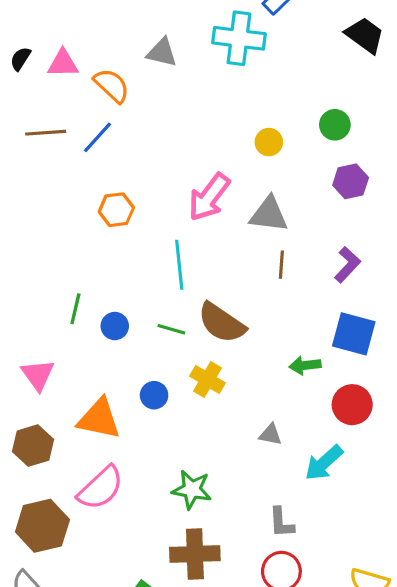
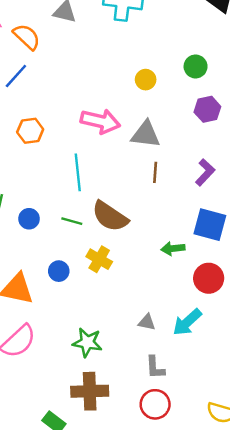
pink arrow: (209, 197) -> (100, 121), turned -114
gray triangle: (270, 435) -> (147, 322), moved

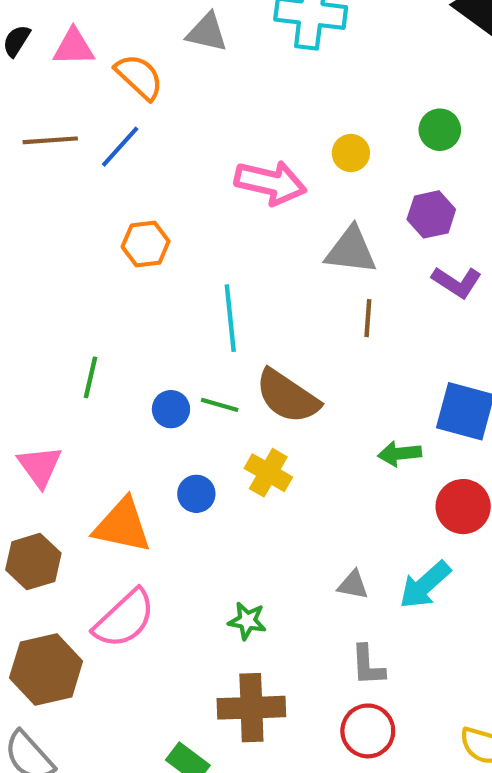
purple hexagon: (207, 109) -> (431, 214), moved
pink arrow: (100, 121) -> (270, 183), moved
purple L-shape: (205, 172) -> (457, 282), moved, turned 80
blue circle: (29, 219) -> (171, 409), moved
green star: (87, 342) -> (247, 621), size x0.7

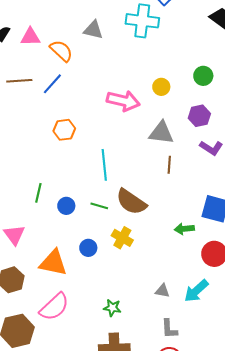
blue circle: (171, 409) -> (66, 206), moved

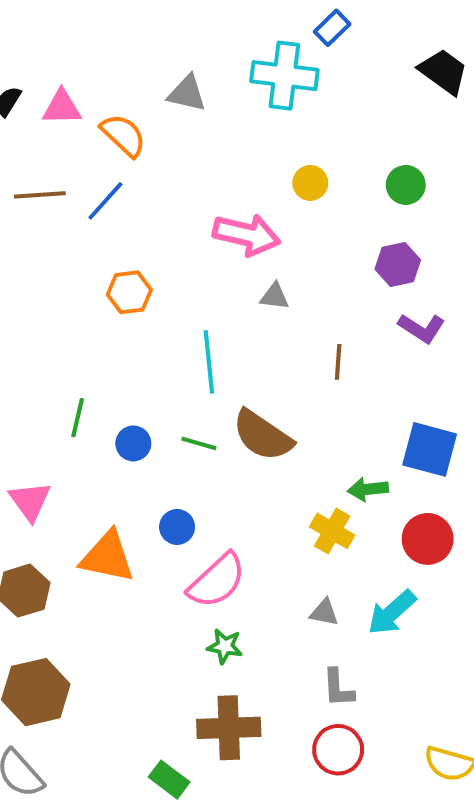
yellow circle: (161, 87) -> (310, 183), moved
gray triangle: (161, 133) -> (274, 296), moved, size x0.6
yellow cross: (122, 238) -> (332, 531), moved
pink semicircle: (54, 307) -> (217, 581), moved

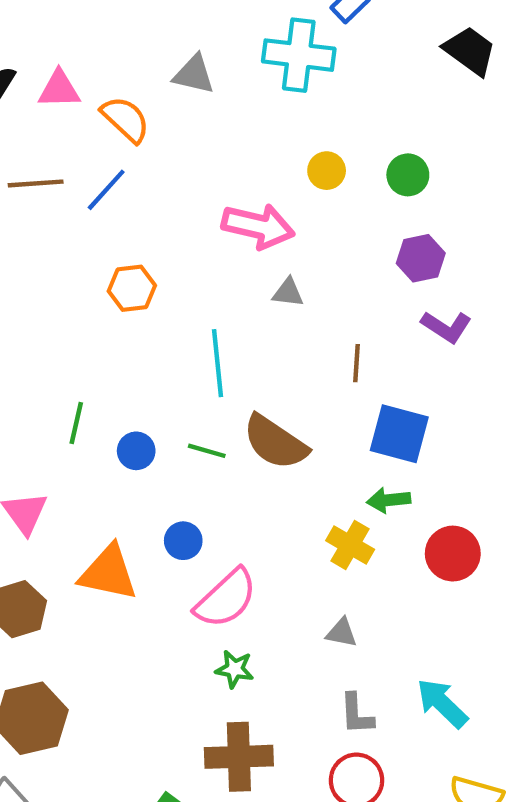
green circle: (406, 185) -> (408, 175), moved
blue square: (430, 449) -> (399, 434), moved
cyan arrow: (392, 612) -> (442, 703), moved, turned 86

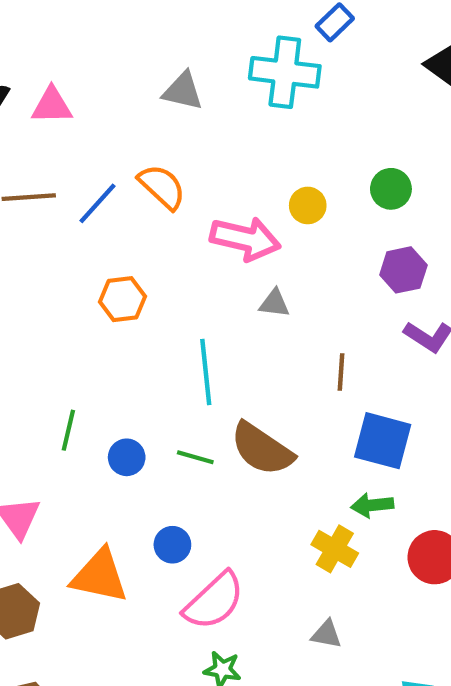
orange semicircle: (125, 119) -> (162, 187), moved
yellow circle: (327, 171) -> (308, 205), moved

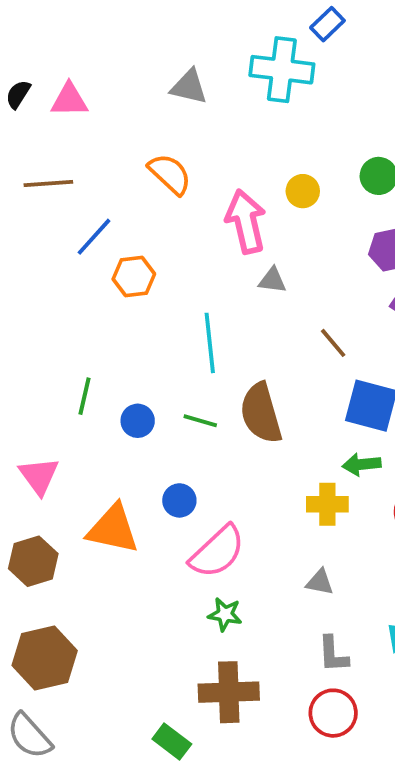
blue line: (98, 203) -> (94, 237), moved
pink arrow: (245, 239) -> (246, 221), turned -116
brown line: (341, 372) -> (333, 343), turned -44
brown semicircle: (262, 449) -> (261, 413), turned 40
yellow cross: (335, 549) -> (327, 504), turned -30

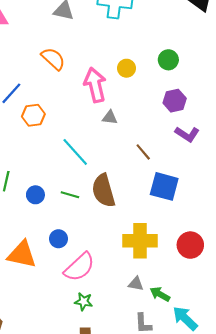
cyan line: (210, 343) -> (75, 152), turned -36
green arrow: (362, 464) -> (160, 294), moved, turned 36
yellow cross: (327, 504) -> (140, 241), size x1.5

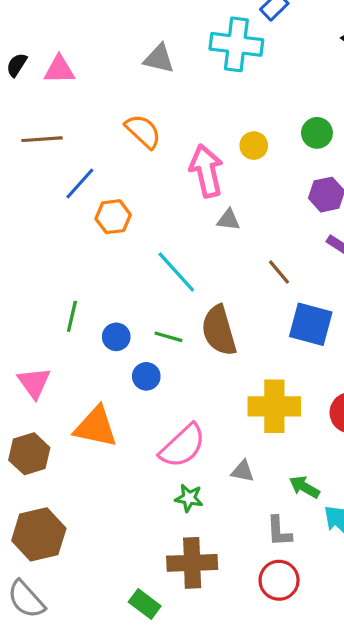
blue circle: (58, 239) -> (146, 376), moved
gray triangle: (136, 284) -> (243, 471), moved

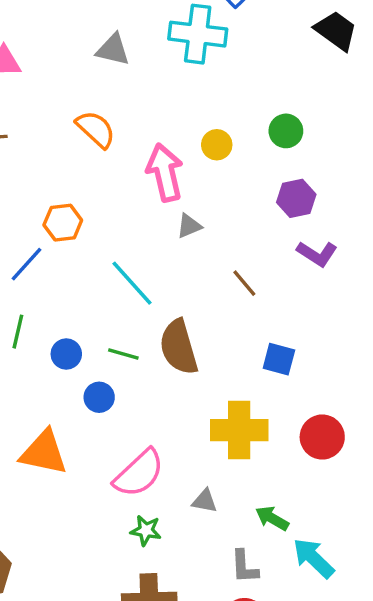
blue line: (80, 183) -> (27, 264), moved
gray triangle: (228, 220) -> (189, 226), turned -30
blue square: (311, 324) -> (279, 359), moved, size x0.7

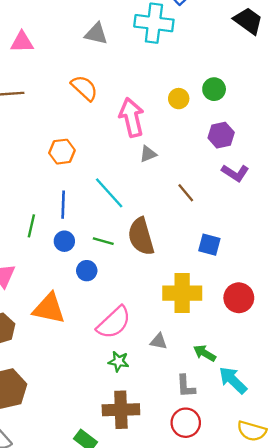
yellow circle: (217, 145) -> (179, 99), moved
blue line: (27, 264) -> (63, 205), moved, turned -40

